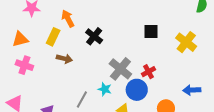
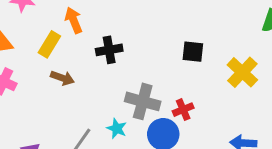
black cross: (94, 36) -> (109, 50), turned 36
gray cross: (120, 69) -> (143, 101), turned -30

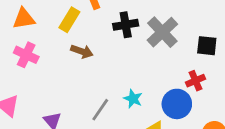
black square: (193, 52) -> (207, 46), moved
gray cross: (143, 101) -> (162, 32), moved, turned 32

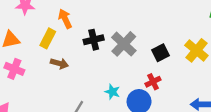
black square: (207, 46) -> (161, 53), turned -30
cyan star: (133, 99) -> (112, 92), moved

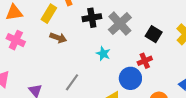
black square: (161, 53) -> (154, 34), turned -35
cyan star: (112, 92) -> (103, 54), moved

